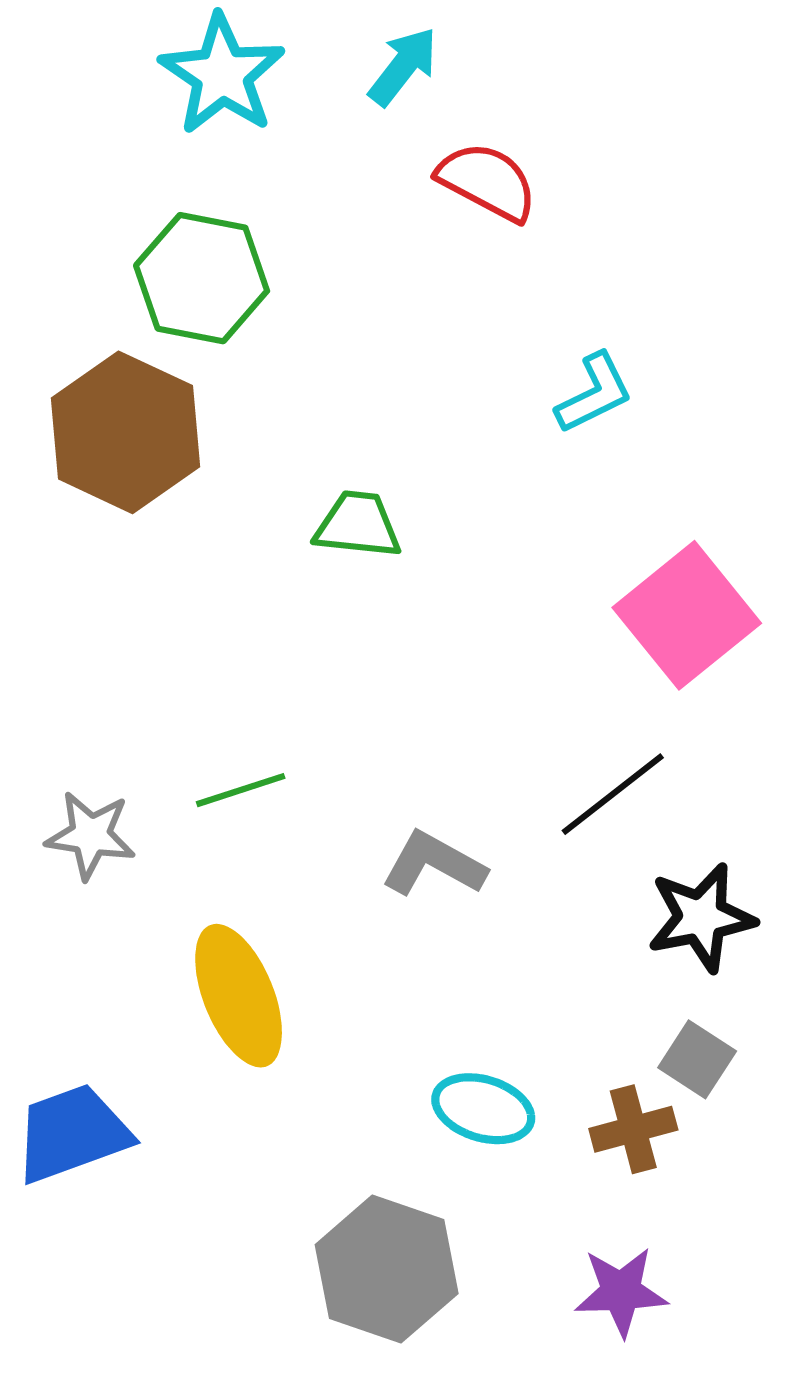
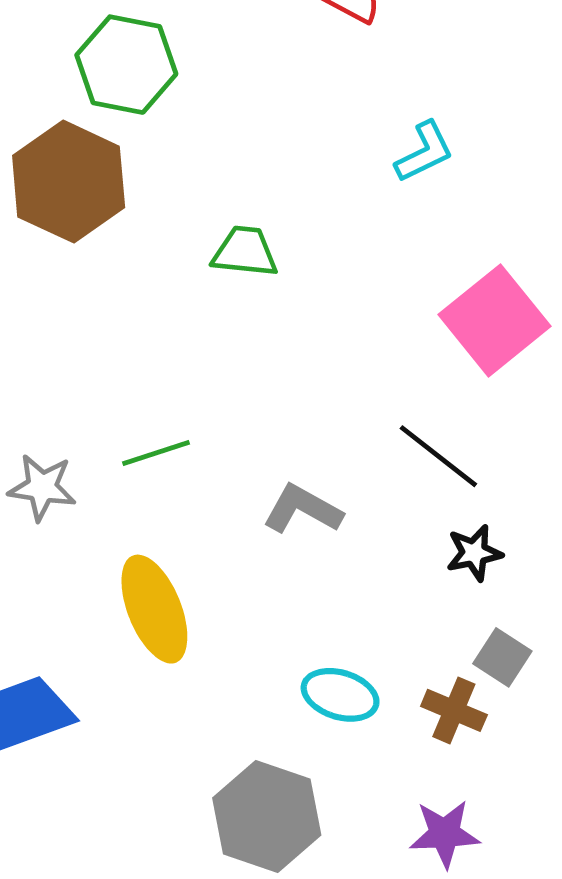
black line: (613, 794) -> (438, 456), turned 76
black star: (701, 918) -> (474, 553), moved, size x0.7
brown cross: (633, 1129) -> (454, 710), turned 38

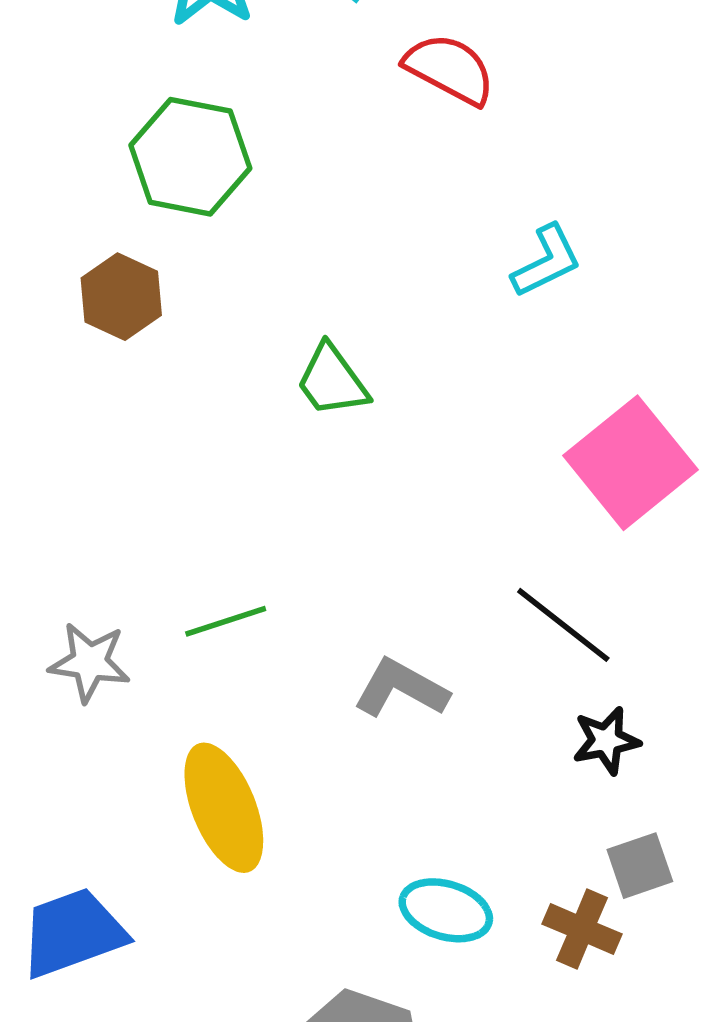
brown hexagon: (69, 182) -> (121, 297), size x0.6
green trapezoid: (245, 252) -> (332, 381), turned -132
gray square: (502, 657) -> (640, 866), turned 38

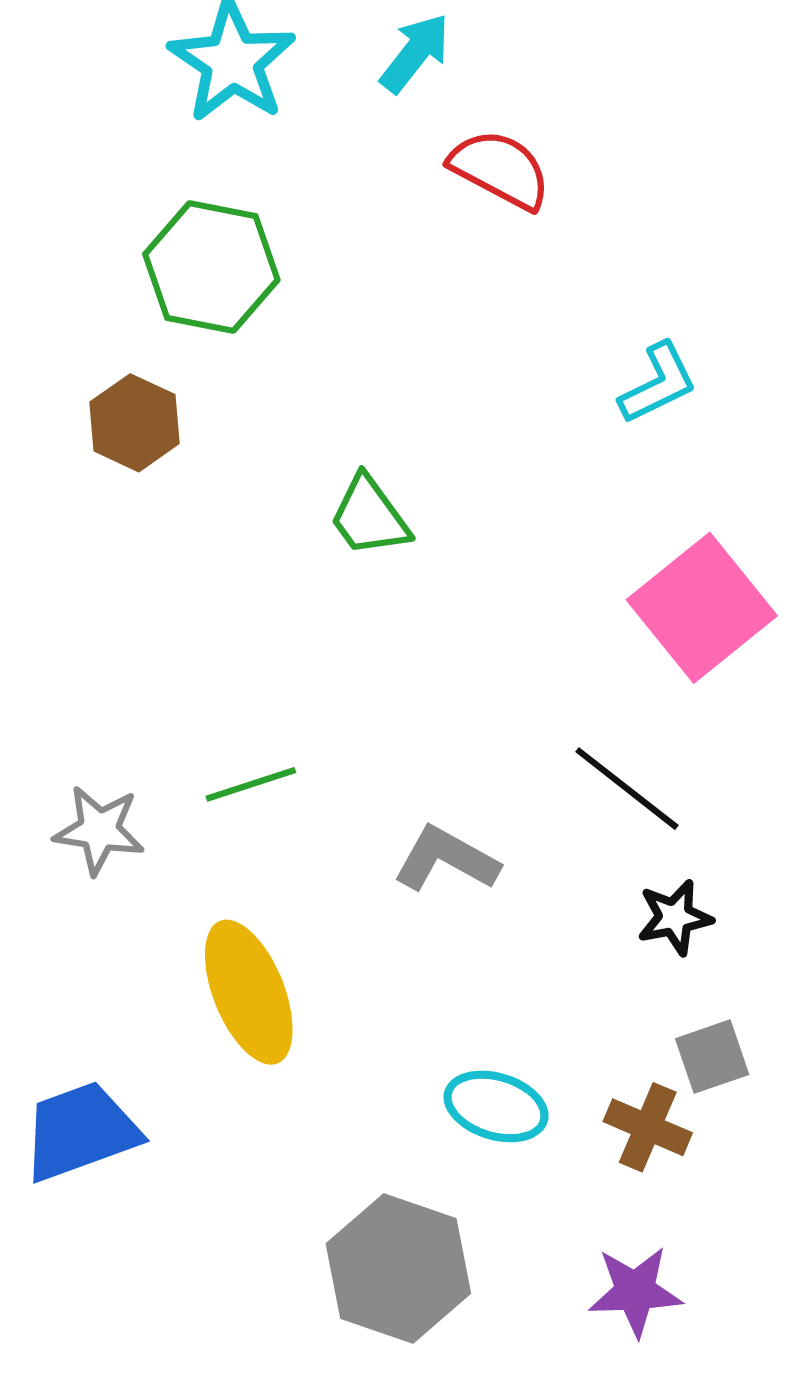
cyan L-shape: (547, 261) -> (658, 383), moved

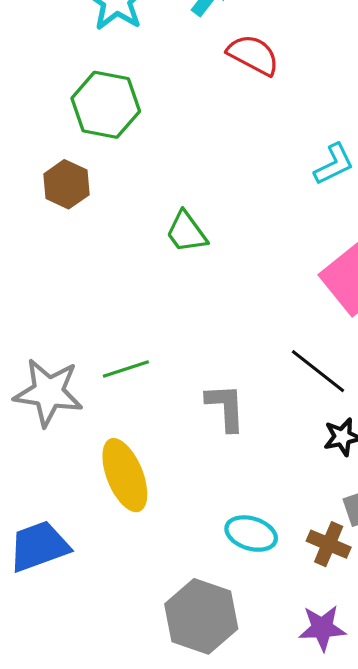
gray star: (99, 830) -> (48, 392), size x1.5
gray L-shape: (446, 859) -> (226, 407), turned 58

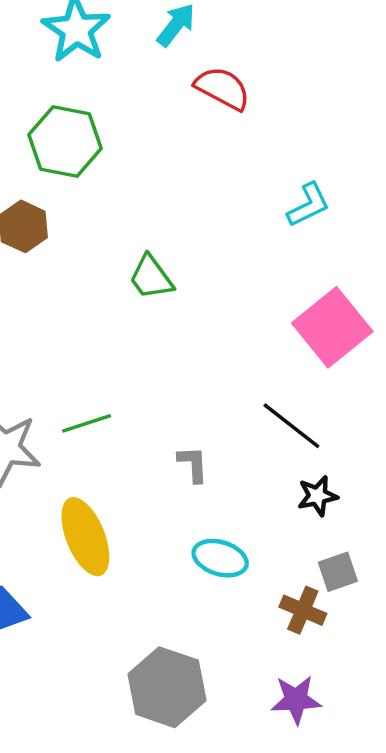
gray L-shape: (226, 407) -> (193, 464), size x0.7
cyan ellipse: (251, 534) -> (220, 558), moved

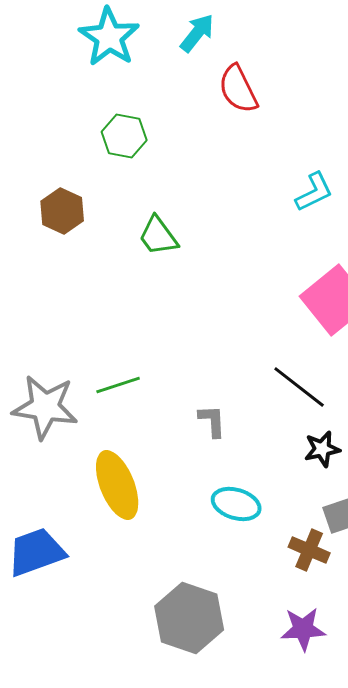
red semicircle: (222, 88) -> (238, 89), turned -144
green hexagon: (65, 142) -> (124, 136), moved, size x0.7
green trapezoid: (151, 277) -> (158, 236), moved

